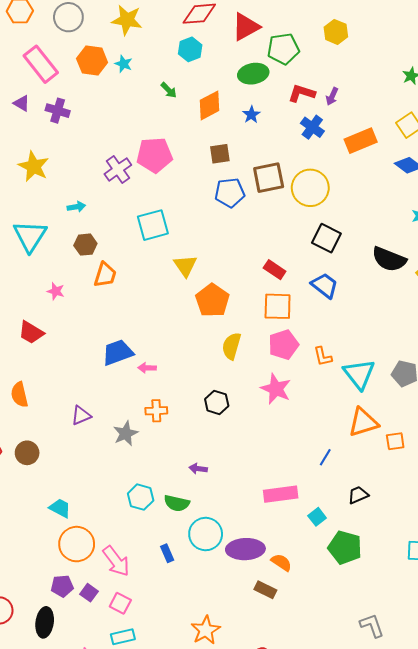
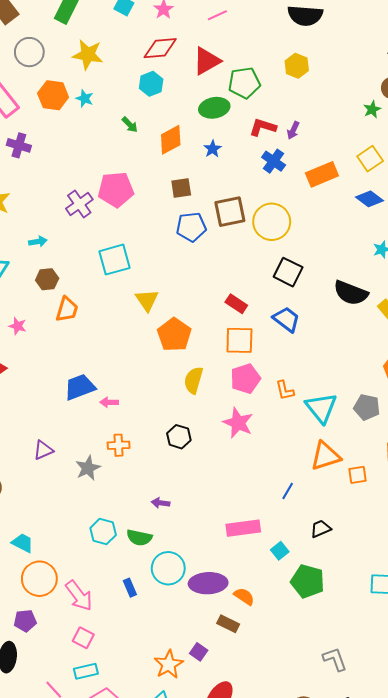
purple square: (89, 593) -> (199, 652), moved

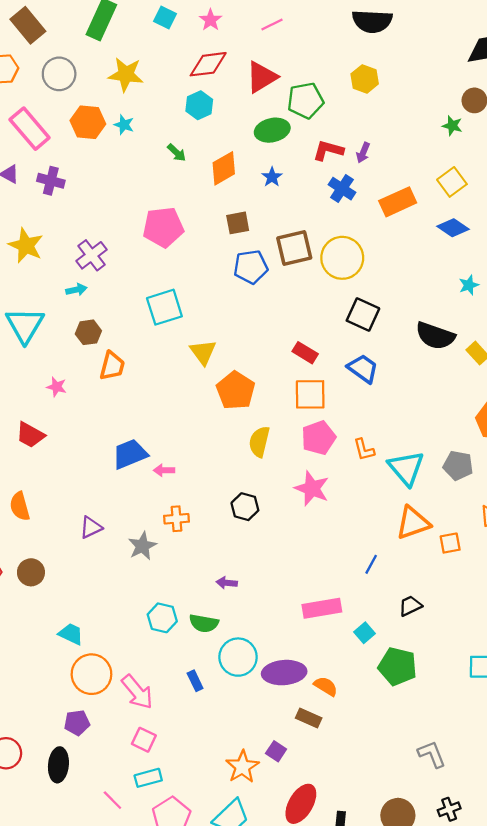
green star: (372, 109) -> (452, 126), turned -30
purple cross: (79, 204) -> (91, 255), moved

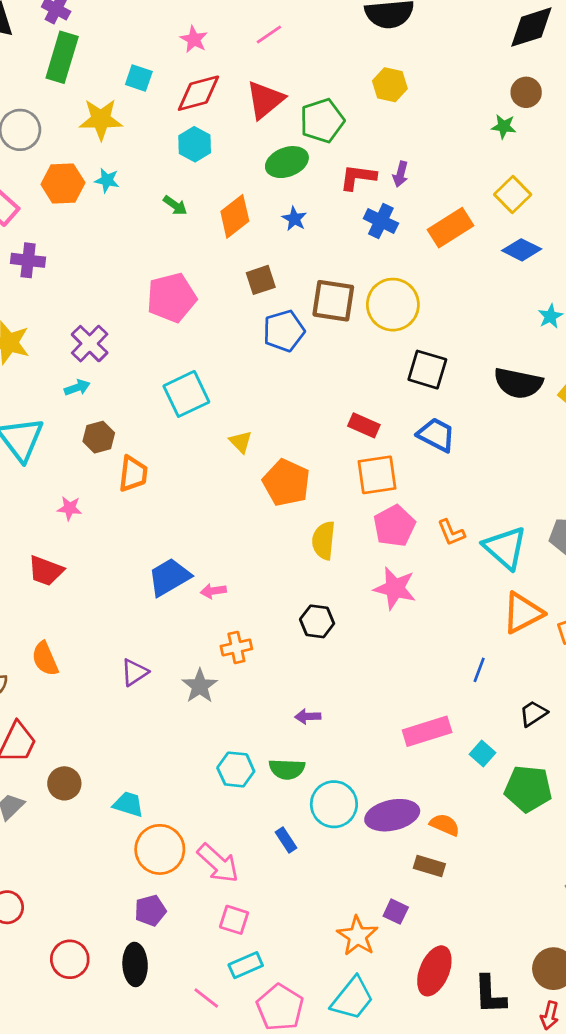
cyan square: (165, 17) -> (139, 78), moved
brown square: (294, 248) -> (333, 301), turned 30
yellow triangle: (203, 352) -> (241, 442), size x0.7
brown circle: (31, 572) -> (64, 783), moved

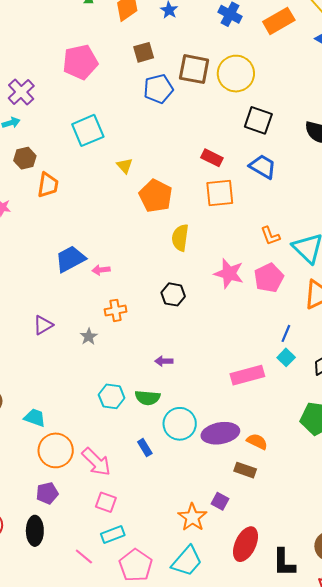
pink pentagon: (394, 526) -> (269, 278), moved
gray star: (200, 686) -> (89, 337), size x0.7
cyan square: (483, 754) -> (286, 357), moved

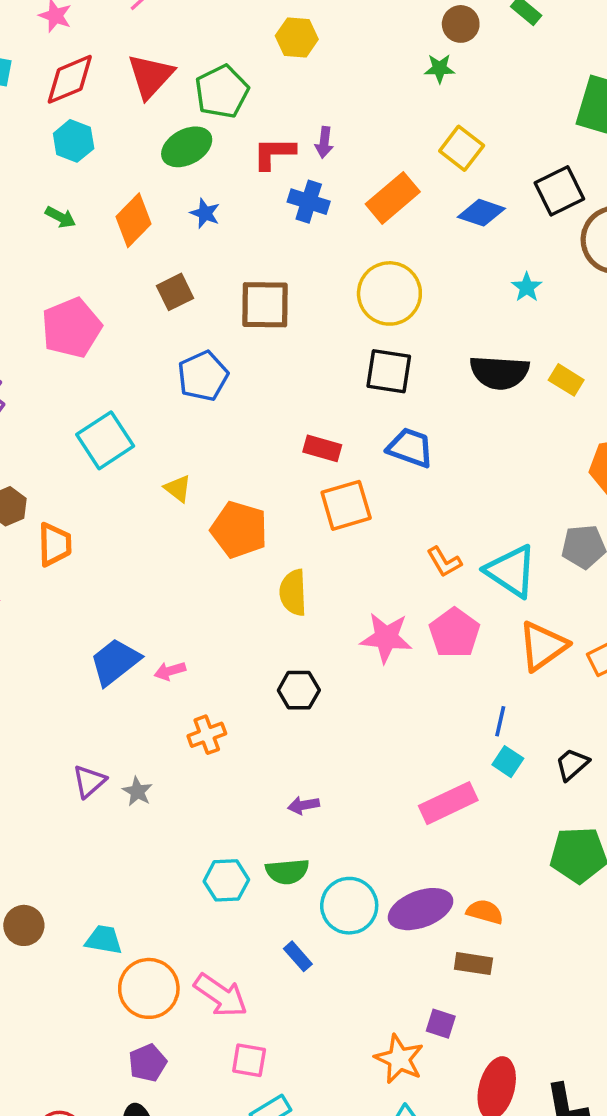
yellow circle: (236, 74) -> (389, 293), moved
blue pentagon: (158, 89) -> (203, 376), moved
gray star: (89, 337) -> (137, 791), moved

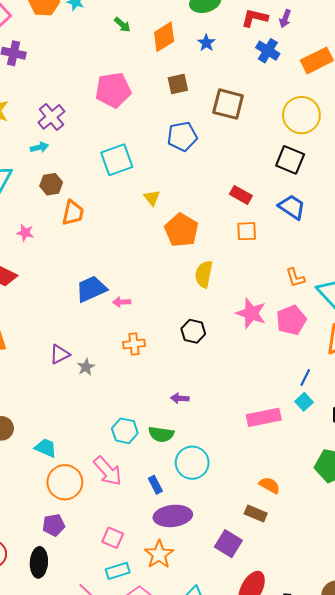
orange square: (346, 505) -> (247, 231), size x0.7
purple ellipse: (421, 909) -> (173, 516), moved
pink arrow: (221, 995) -> (108, 471), moved
purple square: (441, 1024) -> (228, 544), size x1.5
orange star: (399, 1059) -> (159, 554), moved

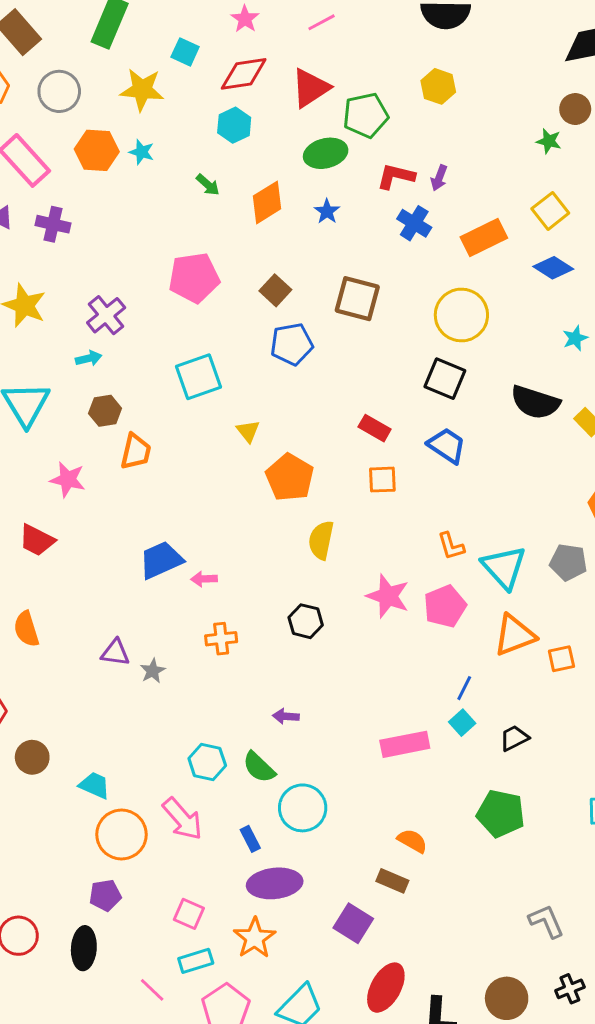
brown square: (178, 84) -> (275, 290), moved, turned -35
pink star: (25, 233) -> (68, 480), size x1.4
purple triangle: (60, 354) -> (115, 653), turned 35
green semicircle: (161, 434) -> (259, 767), turned 35

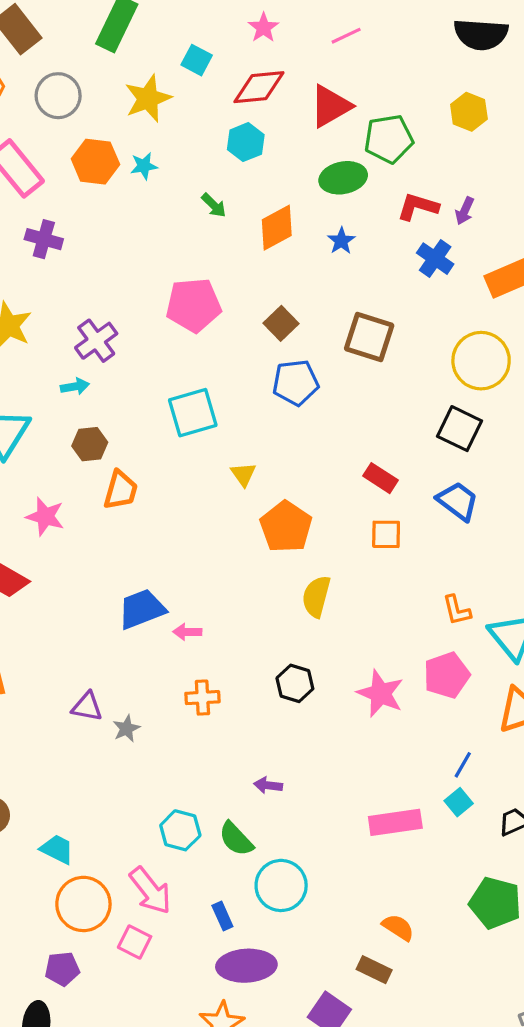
yellow star: (142, 90) -> (148, 98), turned -30
cyan star: (142, 152) -> (144, 166), turned -30
pink star: (388, 596) -> (380, 693), moved
pink square: (189, 914) -> (135, 942), moved

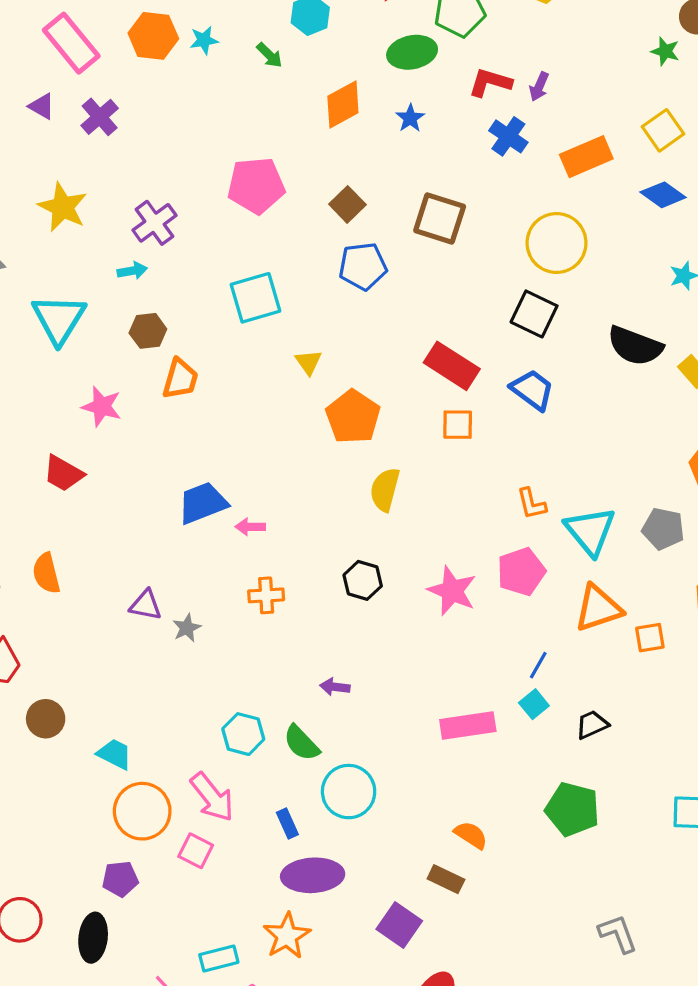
green arrow: (214, 205) -> (269, 55), moved
purple cross: (44, 239) -> (100, 117), turned 33
red rectangle: (381, 478) -> (452, 366), size x1.5

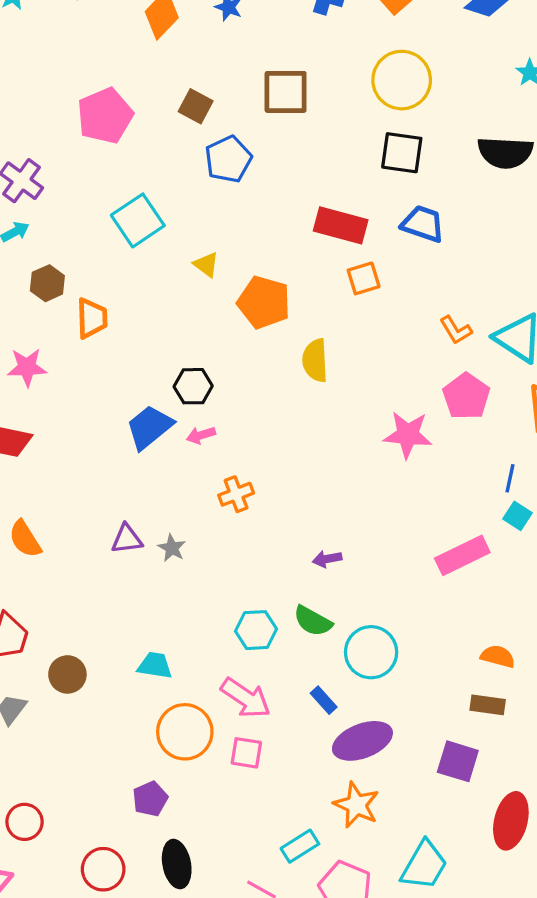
black hexagon: (363, 580) -> (193, 386), moved
cyan trapezoid: (115, 754) -> (155, 665), moved
purple pentagon: (120, 879) -> (150, 799), moved

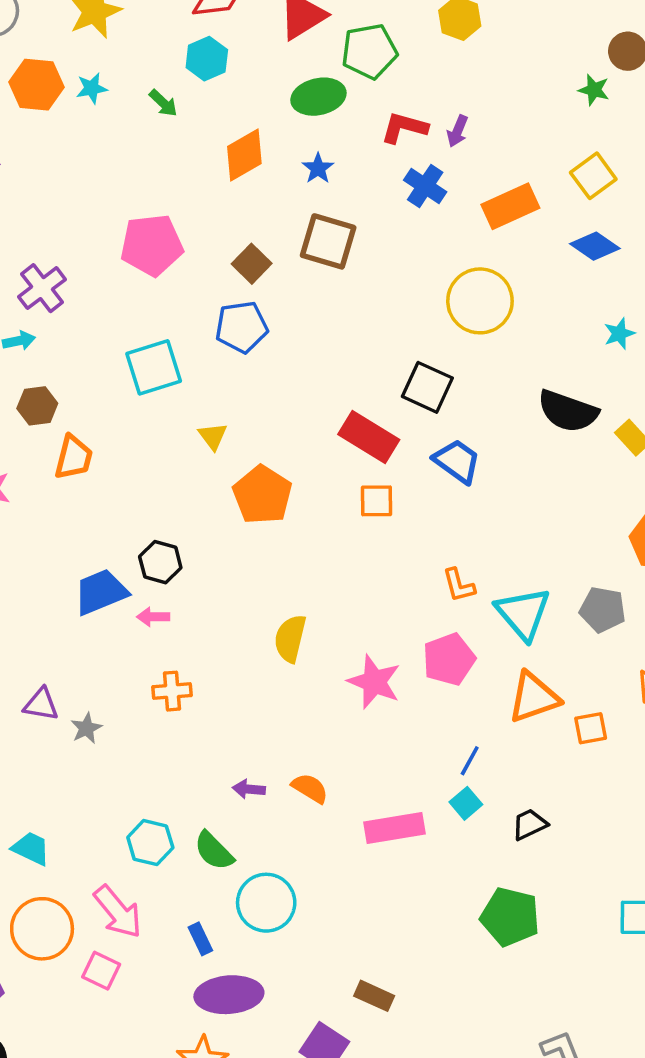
brown square: (286, 92) -> (328, 241), moved
black square: (402, 153) -> (427, 387), moved
blue pentagon: (228, 159) -> (241, 327), moved
yellow semicircle: (315, 360) -> (290, 638), moved
orange semicircle: (498, 656) -> (310, 788), moved

